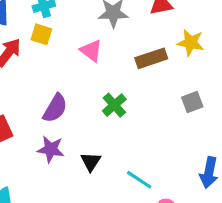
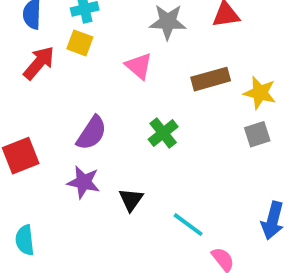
yellow star: (191, 43) -> (260, 93), moved

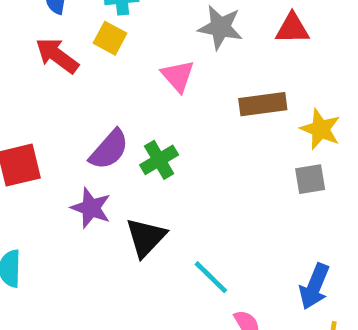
red arrow: (39, 63) -> (57, 55), turned -102
green cross: (163, 133) -> (159, 160), moved
black triangle: (131, 200) -> (146, 237), size x1.4

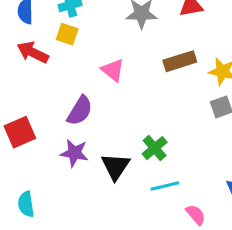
pink triangle: (178, 76) -> (113, 70), moved
green cross: (159, 160) -> (155, 148), moved
cyan line: (211, 277) -> (165, 186), turned -48

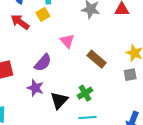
yellow square: (67, 34) -> (43, 14), turned 32
brown rectangle: (180, 61) -> (97, 59), moved, turned 48

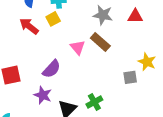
brown rectangle: (97, 59) -> (100, 42), moved
gray square: (130, 75) -> (130, 77), moved

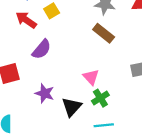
pink triangle: (78, 47) -> (91, 77), moved
purple semicircle: (52, 69) -> (42, 49), moved

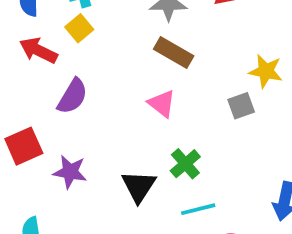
pink triangle: (91, 77) -> (162, 104), moved
purple star: (45, 93) -> (70, 172), moved

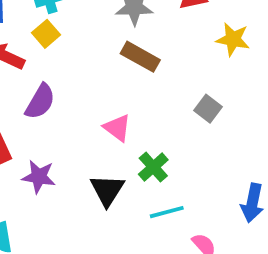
yellow star: (266, 71) -> (233, 39), moved
pink triangle: (162, 104) -> (117, 128), moved
gray square: (241, 106) -> (208, 109), turned -32

